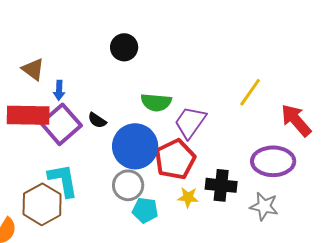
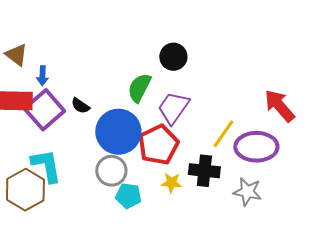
black circle: (124, 47) -> (173, 57), moved
yellow line: (250, 92) -> (223, 134), moved
green semicircle: (156, 102) -> (139, 88), turned 112

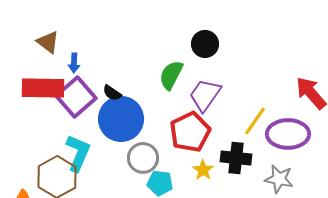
blue circle: (118, 132) -> (121, 119), moved
cyan L-shape: (46, 166) -> (78, 153), turned 33
yellow star: (171, 183) -> (203, 170), turned 30

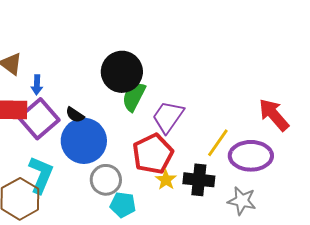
black circle: (205, 44) -> (122, 72), moved, size x1.5
yellow star: (203, 170) -> (166, 180), moved

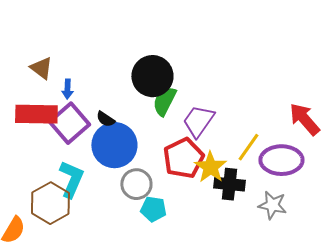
yellow star: (166, 180) -> (210, 167), moved, size x1.5

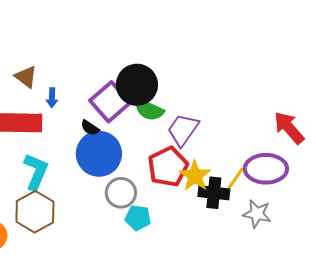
green semicircle: (164, 101) -> (149, 110), turned -92
purple square: (69, 123) -> (110, 102), moved
yellow line: (248, 147) -> (234, 181), moved
cyan L-shape: (71, 179) -> (36, 172), moved

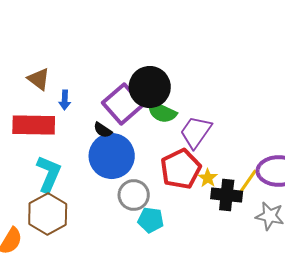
yellow star: (195, 176) -> (208, 178), size x0.6

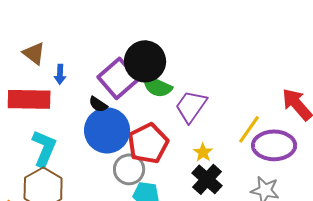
red pentagon: (181, 169) -> (148, 143), moved
yellow line: (247, 183) -> (249, 129), moved
black cross: (227, 195) -> (207, 179), moved, turned 36

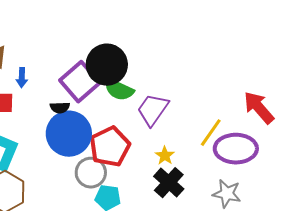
black semicircle: (98, 104) -> (60, 108), turned -36

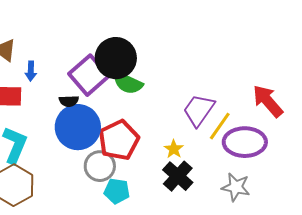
purple trapezoid: (153, 110) -> (199, 110), moved

